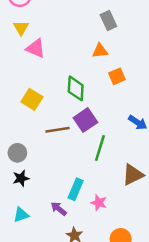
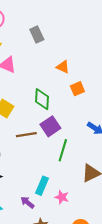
gray rectangle: (108, 20) -> (37, 35), moved
orange triangle: (100, 51) -> (63, 67), turned 32

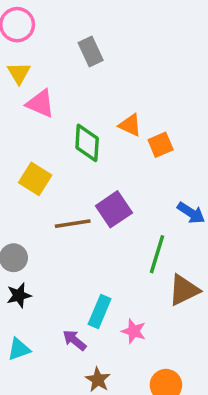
orange triangle: (63, 67) -> (130, 125), moved
green diamond: (42, 99) -> (87, 143), moved
green line: (63, 150) -> (157, 254), moved

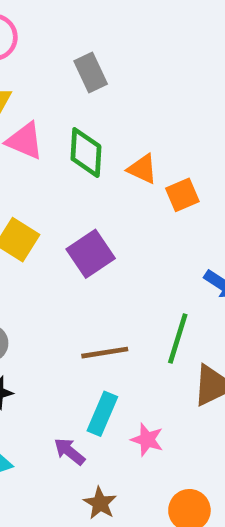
green diamond: (87, 143) -> (86, 153), moved
purple square: (114, 209) -> (91, 254), moved
brown line: (73, 224) -> (105, 353), moved

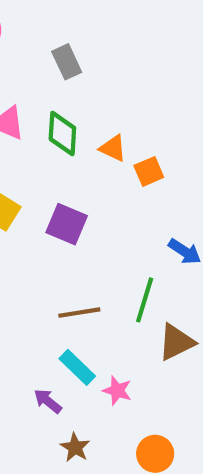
purple square: (91, 254) -> (67, 224), turned -33
cyan rectangle: (102, 414) -> (77, 367), turned -69

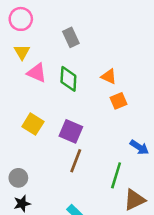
orange triangle: (113, 148) -> (109, 76), moved
brown line: (79, 313) -> (76, 161), moved, turned -60

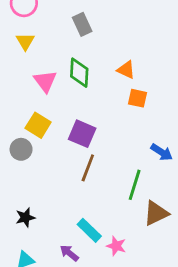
pink triangle: (37, 73) -> (45, 81), moved, turned 30
orange square: (119, 101) -> (138, 98), turned 35
gray circle: (18, 178) -> (21, 149), moved

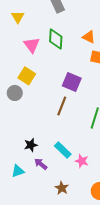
purple square: (82, 134) -> (72, 82), moved
black star: (25, 218) -> (31, 145), moved
purple arrow: (69, 253) -> (41, 164), moved

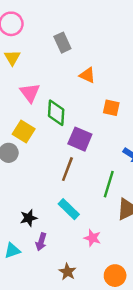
orange triangle: (89, 37) -> (87, 75), moved
green diamond: (56, 39) -> (56, 113), moved
cyan rectangle: (63, 150) -> (69, 209), moved
purple arrow: (41, 164) -> (41, 242), turned -112

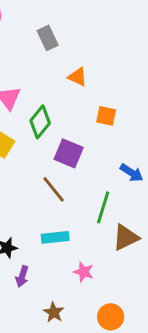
green diamond: (56, 113) -> (40, 122), turned 36
brown line: (67, 169) -> (54, 189), turned -60
cyan rectangle: (69, 209) -> (55, 237), turned -50

